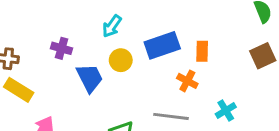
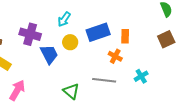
purple cross: (62, 48) -> (30, 34), size x1.5

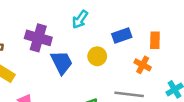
blue rectangle: (98, 32) -> (122, 35), size x0.7
yellow circle: (70, 42) -> (97, 56), moved

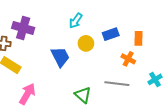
purple cross: (38, 38) -> (23, 28), moved
yellow circle: (97, 56) -> (86, 43), moved

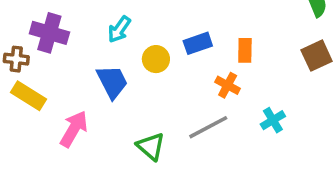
cyan arrow: (76, 21) -> (119, 29), moved
gray line: (117, 84) -> (208, 127), turned -35
pink arrow: (27, 94) -> (74, 129), moved

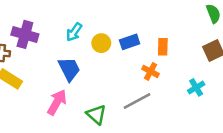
yellow circle: (156, 59) -> (101, 43), moved
cyan cross: (273, 120) -> (196, 87), moved
pink arrow: (74, 129) -> (57, 102), moved

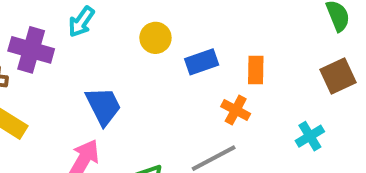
cyan arrow: (74, 32) -> (81, 22), moved
yellow circle: (101, 43) -> (155, 38), moved

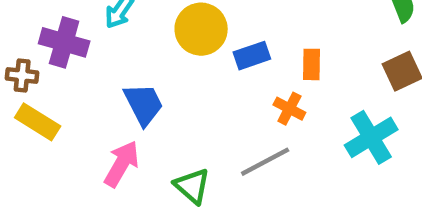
yellow circle: (155, 38) -> (201, 29), size x1.5
cyan cross: (310, 136) -> (371, 137), size x1.6

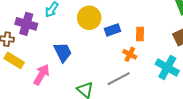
cyan cross: (371, 137) -> (167, 67), turned -30
pink arrow: (122, 164) -> (41, 75), moved

